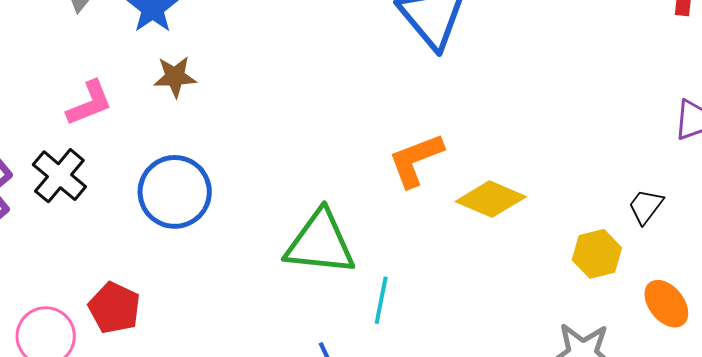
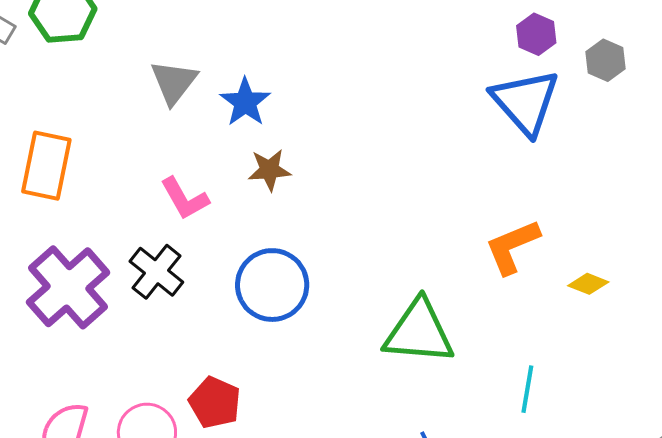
pink L-shape: (89, 103) -> (185, 199), turned 84
yellow diamond: (491, 199) -> (588, 284), size x0.6
cyan line: (381, 300) -> (527, 389), moved

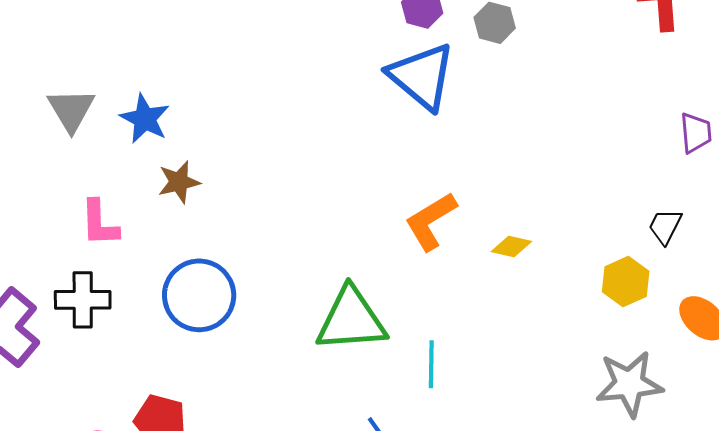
pink L-shape: (185, 199) -> (99, 223), turned 36
black cross: (156, 272) -> (83, 300), turned -30
cyan line: (527, 389) -> (431, 364), moved

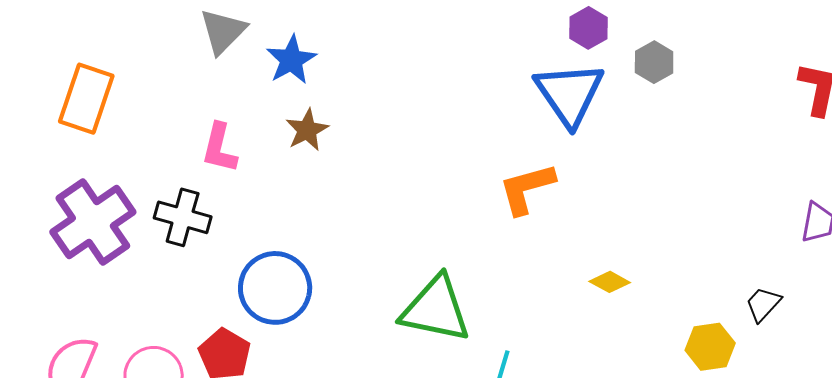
brown star: (179, 182) -> (307, 130), turned -30
orange L-shape: (431, 221) -> (527, 188), moved
blue circle: (199, 295) -> (275, 288), moved

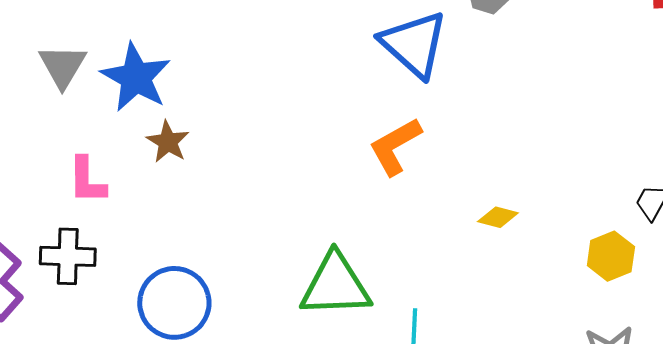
blue star: (291, 60) -> (136, 77), size x1.4

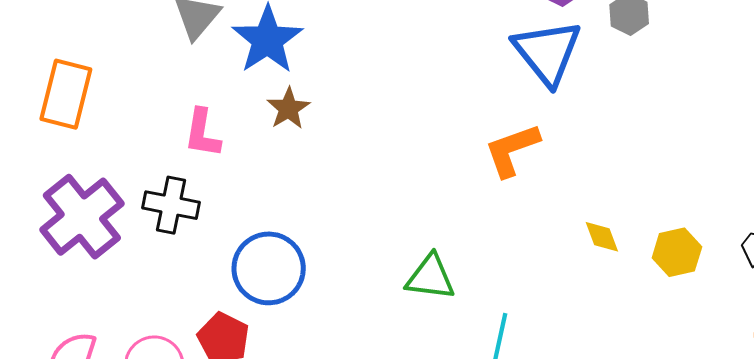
yellow diamond: (498, 217) -> (602, 237), turned 45
yellow hexagon: (611, 256) -> (677, 252), moved
green triangle: (335, 285) -> (430, 277), size x0.7

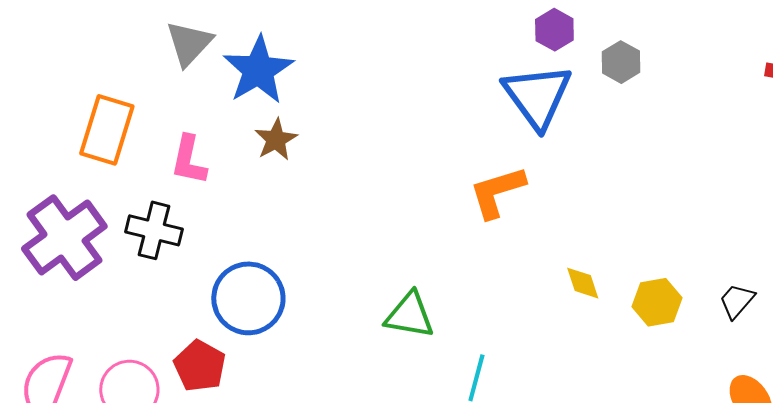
orange rectangle: (66, 94) -> (107, 130), moved

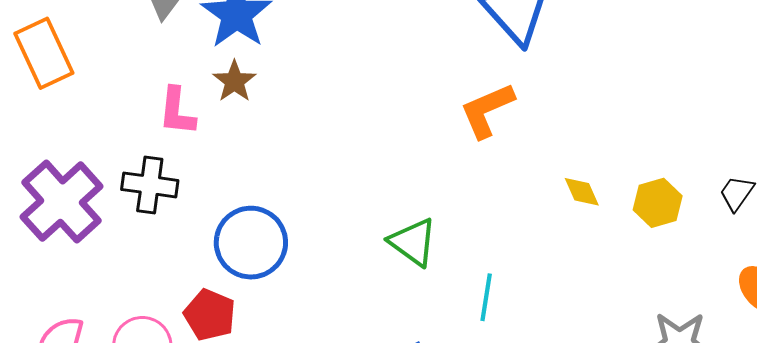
orange rectangle: (107, 130) -> (44, 53), moved, turned -36
brown star: (276, 140) -> (234, 81), moved
green triangle: (410, 315) -> (413, 242), turned 32

